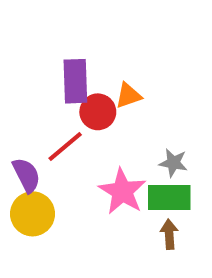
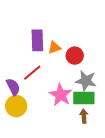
orange triangle: (128, 95) -> (55, 47), moved
red circle: (98, 112) -> (75, 56), moved
gray star: (173, 163) -> (86, 81), size x1.5

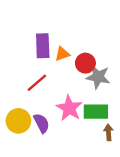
gray star: (86, 81) -> (98, 77), moved
purple semicircle: (13, 87) -> (42, 123), moved
brown arrow: (84, 116) -> (108, 132), moved

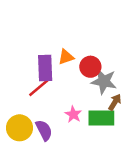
purple rectangle: (43, 46) -> (45, 68), moved
pink star: (69, 108) -> (73, 114), size x0.6
brown arrow: (108, 132) -> (115, 102), moved, turned 35

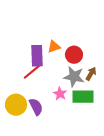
gray star: (104, 81) -> (74, 77), moved
brown arrow: (115, 102) -> (91, 74), moved

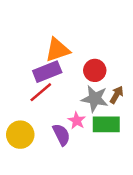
orange triangle: (54, 47) -> (57, 50), moved, size x1.5
purple rectangle: (37, 56) -> (47, 72), turned 70
purple semicircle: (36, 107) -> (61, 135), moved

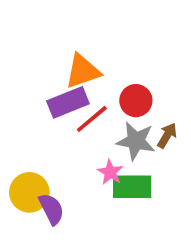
red line: (41, 92) -> (92, 119), moved
green rectangle: (106, 124) -> (132, 187), moved
purple semicircle: (61, 135) -> (51, 209), moved

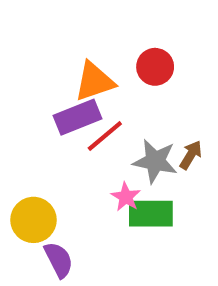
red circle: (136, 101) -> (155, 67), moved
purple semicircle: (51, 209) -> (59, 260), moved

